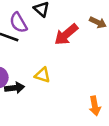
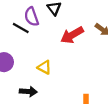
black arrow: (15, 88) -> (28, 91), moved

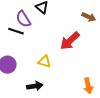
red arrow: (72, 35) -> (70, 41), moved

